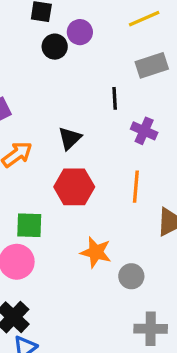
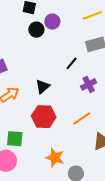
black line: (115, 98) -> (72, 63), turned 40
purple cross: (144, 131) -> (89, 84), turned 35
orange line: (136, 187) -> (82, 118), turned 48

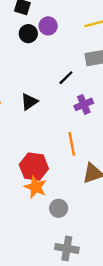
red hexagon: (44, 117) -> (34, 167), moved
orange line: (82, 118) -> (72, 144), turned -72

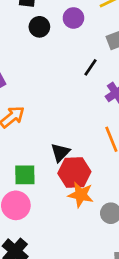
purple circle: (48, 26) -> (73, 18), moved
black triangle: (29, 102) -> (60, 152), moved

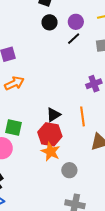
black line: (91, 67) -> (74, 39), moved
black triangle: (60, 152) -> (53, 115), moved

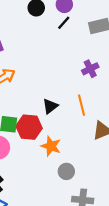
red hexagon: (50, 134) -> (29, 127), moved
gray circle: (69, 170) -> (66, 171), moved

